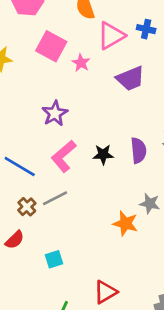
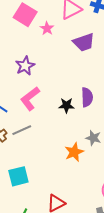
black star: (103, 154) -> (66, 105), moved
orange star: (125, 223) -> (74, 152), turned 30
cyan square: (54, 259) -> (18, 176), size x1.5

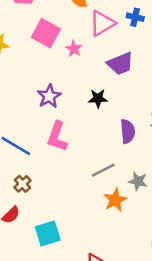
pink L-shape: (30, 99) -> (57, 137), turned -30
black star: (66, 105) -> (98, 98), moved
gray line: (22, 130) -> (103, 170), moved

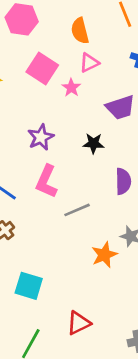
pink triangle: (102, 23) -> (89, 63), moved, size x0.7
gray line: (103, 170) -> (77, 210), moved
cyan square: (48, 233) -> (29, 286), turned 30

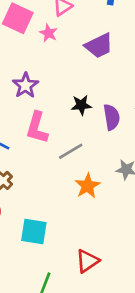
black star: (94, 143) -> (81, 105), moved
orange star: (104, 255) -> (87, 186), moved

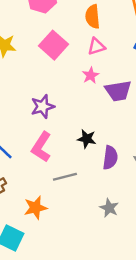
pink star: (48, 33) -> (91, 75), moved
orange star: (87, 186) -> (35, 208), moved

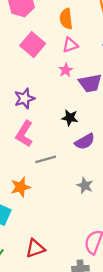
black star: (87, 139) -> (70, 118), moved
purple semicircle: (110, 158) -> (85, 142), turned 54

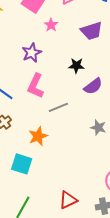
pink star: (66, 70) -> (51, 25), moved
red triangle: (35, 248) -> (68, 200), moved

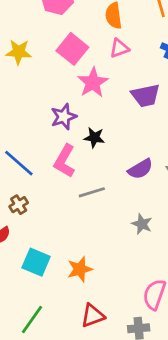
pink star: (51, 25) -> (93, 83), size x1.6
black star: (76, 66) -> (94, 138), moved
orange star: (38, 136) -> (80, 269), moved

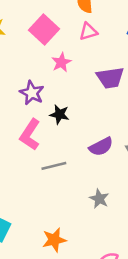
pink star: (93, 83) -> (61, 62), size x0.7
purple star: (64, 117) -> (32, 93), turned -30
orange star: (80, 269) -> (54, 240), moved

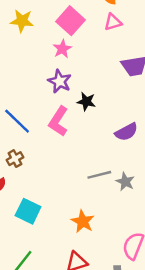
pink star: (61, 62) -> (62, 49), moved
gray line: (54, 166) -> (99, 175), moved
orange star: (54, 240) -> (83, 221), turned -30

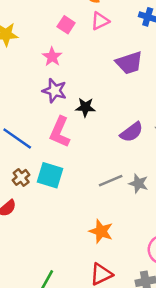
pink square: (71, 21) -> (66, 25), moved, size x0.6
cyan square: (28, 211) -> (50, 175), moved

